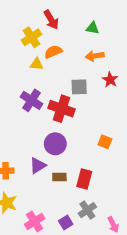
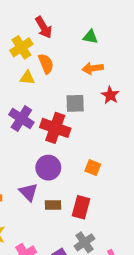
orange semicircle: (53, 52) -> (46, 64), turned 90
orange square: (105, 142) -> (93, 168), moved
purple triangle: (38, 166) -> (28, 192), turned -42

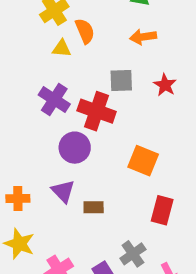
red star: (110, 95) -> (165, 85), moved
purple circle: (48, 168) -> (75, 148), moved
orange square: (93, 168) -> (143, 161), size x1.5
red rectangle: (81, 207) -> (162, 210), moved

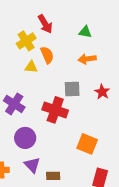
purple cross: (54, 99) -> (14, 104), moved
purple circle: (75, 148) -> (25, 138), moved

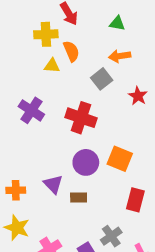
yellow cross: (26, 41) -> (46, 34), turned 30
gray square: (72, 89) -> (102, 79), moved, turned -36
purple circle: (25, 138) -> (86, 162), moved

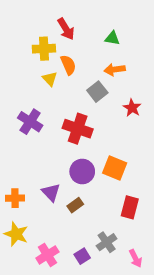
yellow triangle: (52, 66) -> (50, 79), turned 42
brown rectangle: (79, 197) -> (75, 205), turned -35

